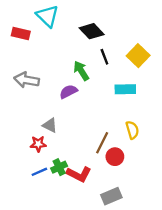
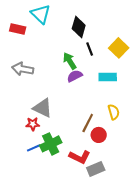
black diamond: (92, 31) -> (79, 27), turned 60
purple semicircle: (68, 92) -> (75, 76), moved
gray triangle: (50, 125) -> (43, 108), size x1.5
green cross: (59, 167) -> (51, 144), size x1.5
red L-shape: (79, 174) -> (80, 157), moved

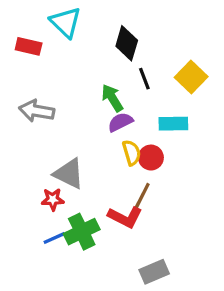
yellow semicircle: (114, 112) -> (132, 153), moved
red circle: (99, 135) -> (151, 158), moved
red L-shape: (80, 157) -> (125, 217), moved

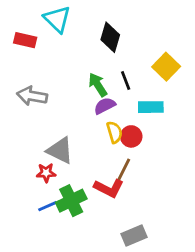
black line: (144, 79) -> (126, 81), moved

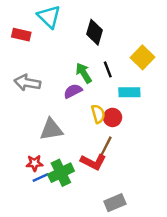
purple semicircle: (105, 106) -> (73, 91), moved
gray triangle: (60, 150) -> (51, 129), turned -35
red star: (46, 173) -> (34, 163), moved

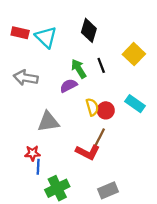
cyan triangle: (49, 17) -> (46, 37), moved
cyan rectangle: (129, 92) -> (135, 104), moved, turned 36
green cross: (61, 173) -> (57, 188), moved
blue line: (40, 177) -> (38, 167), turned -63

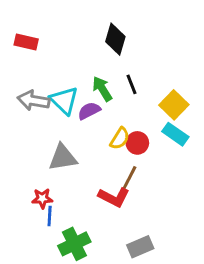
cyan triangle: (46, 37) -> (64, 101), moved
yellow square: (134, 54) -> (174, 105), moved
yellow semicircle: (92, 107) -> (120, 139), turned 48

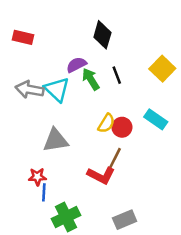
yellow square: (174, 105) -> (162, 69), moved
purple semicircle: (89, 111) -> (76, 65), moved

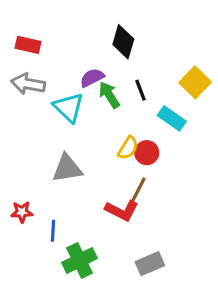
gray arrow: (30, 89) -> (28, 84), moved
cyan rectangle: (156, 119) -> (172, 118), moved
red star: (37, 177) -> (22, 212), moved

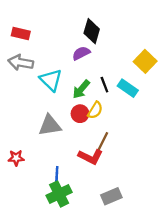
purple semicircle: (92, 78) -> (81, 53), moved
black line: (140, 90) -> (104, 85), moved
green arrow: (109, 95) -> (81, 89), moved, turned -108
red circle: (147, 153) -> (80, 114), moved
blue line: (53, 231) -> (57, 174), moved

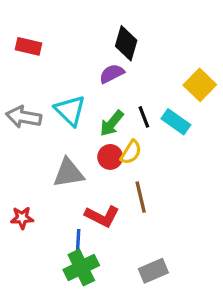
gray arrow: (21, 63) -> (24, 117), moved
brown line: (102, 143) -> (141, 197), turned -40
red L-shape: (90, 157) -> (102, 216), moved

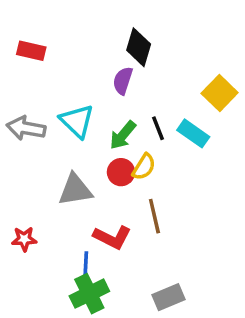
purple semicircle: (112, 74) -> (123, 81), turned -45

